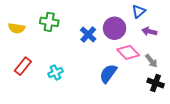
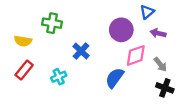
yellow semicircle: (17, 28) -> (23, 41), moved
blue cross: (88, 35) -> (81, 51), moved
pink diamond: (128, 52) -> (136, 55), turned -65

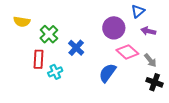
green cross: (52, 23) -> (49, 34), moved, turned 36
yellow semicircle: (23, 41) -> (22, 22), moved
pink diamond: (136, 55) -> (127, 52), turned 60
red rectangle: (24, 70) -> (38, 59), moved, turned -36

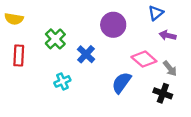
yellow semicircle: (22, 22) -> (14, 19), moved
purple circle: (114, 28) -> (113, 25), moved
red rectangle: (38, 59) -> (19, 55), moved
black cross: (155, 82) -> (163, 93), moved

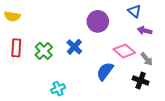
blue triangle: (156, 13) -> (134, 11), turned -40
green cross: (55, 39) -> (44, 51), moved
cyan cross: (62, 81) -> (58, 89), moved

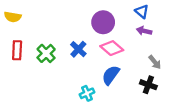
purple arrow: (145, 31) -> (144, 31), moved
pink diamond: (124, 51) -> (112, 48), moved
cyan cross: (58, 89) -> (87, 93), moved

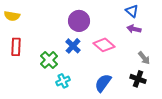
purple circle: (103, 22) -> (79, 21), moved
green cross: (46, 53) -> (49, 60), moved
blue semicircle: (111, 75) -> (103, 83), moved
cyan cross: (87, 93) -> (63, 81), moved

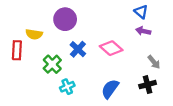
yellow semicircle: (12, 16) -> (34, 34), moved
purple circle: (79, 21) -> (65, 19), moved
black cross: (138, 79) -> (148, 85), turned -35

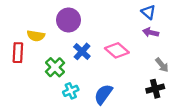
blue semicircle: (110, 89) -> (103, 94), moved

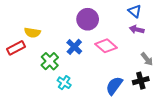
purple circle: (68, 20) -> (88, 19), moved
red rectangle: (18, 53) -> (16, 48), turned 60
cyan cross: (71, 91) -> (64, 83), turned -32
blue semicircle: (103, 94) -> (114, 86), moved

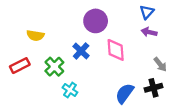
blue triangle: (135, 11) -> (147, 12), turned 32
pink diamond: (106, 46) -> (116, 50), turned 45
red rectangle: (16, 48) -> (20, 66), moved

